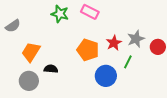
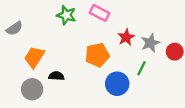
red star: (114, 43) -> (126, 37), moved
orange pentagon: (88, 50) -> (97, 55), turned -30

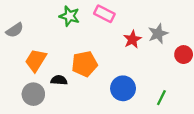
gray star: (150, 43) -> (158, 34), moved
orange pentagon: (97, 55) -> (85, 64), moved
green line: (142, 68) -> (161, 98), moved

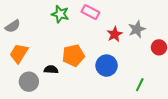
orange trapezoid: (36, 60) -> (19, 53), moved
blue circle: (123, 88) -> (107, 66), moved

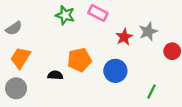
gray circle: (29, 82) -> (16, 88), moved

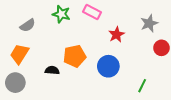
gray semicircle: (14, 28) -> (28, 25), moved
gray star: (148, 32) -> (149, 23), moved

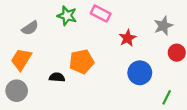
blue circle: (108, 66) -> (140, 73), moved
green line: (142, 86) -> (167, 97), moved

